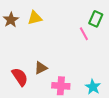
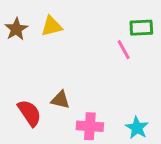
green rectangle: (96, 19) -> (141, 28), turned 63
brown triangle: (41, 68) -> (60, 100), turned 40

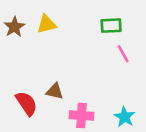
green rectangle: (141, 28) -> (111, 26), moved
pink line: (124, 50) -> (123, 54), moved

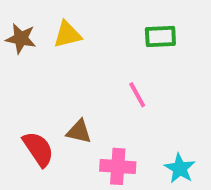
brown star: (14, 27) -> (21, 38), turned -30
pink line: (123, 54) -> (137, 95), moved

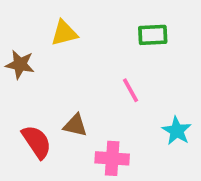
brown star: (21, 38) -> (20, 64), moved
cyan star: (180, 168) -> (177, 131), moved

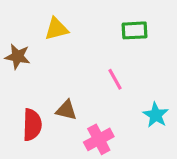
red semicircle: (37, 142) -> (32, 125), turned 36
pink cross: (112, 158) -> (99, 139), turned -32

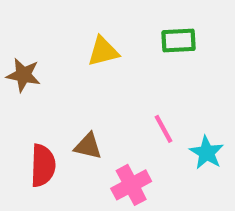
yellow triangle: (57, 29) -> (103, 51), moved
pink line: (115, 79) -> (163, 129), moved

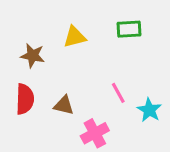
brown star: (23, 75) -> (33, 56), moved
red semicircle: (43, 165) -> (25, 99), moved

